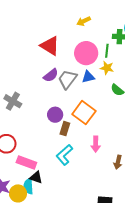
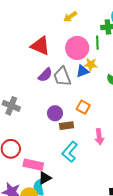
yellow star: (107, 68) -> (91, 64), moved
gray trapezoid: (67, 79) -> (62, 76), turned -50
orange square: (84, 113) -> (83, 107), size x0.6
brown rectangle: (65, 129) -> (67, 126), turned 72
black triangle: (36, 177) -> (45, 178), turned -40

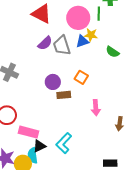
cyan L-shape: (70, 152) -> (64, 143), moved

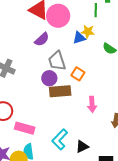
pink circle: (78, 18) -> (58, 16), moved
gray trapezoid: (62, 46) -> (57, 61), moved
brown rectangle: (64, 95) -> (60, 91), size x1.5
black triangle: (39, 146) -> (82, 147), moved

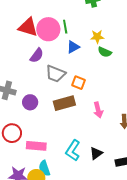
green line: (96, 10) -> (65, 27), moved
yellow star: (88, 32) -> (97, 37), moved
gray trapezoid: (57, 61) -> (56, 74), turned -40
purple circle: (49, 78) -> (30, 102), moved

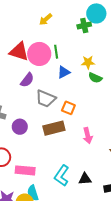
black triangle: (96, 153) -> (85, 179), turned 32

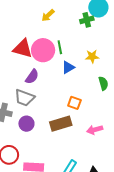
green semicircle: (95, 78) -> (103, 83), moved, turned -128
gray trapezoid: (46, 99) -> (24, 98), moved
pink arrow: (88, 136) -> (95, 130), turned 91

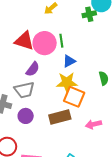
yellow star: (92, 57) -> (67, 82), moved, size x1.5
gray trapezoid: (24, 98) -> (24, 90), turned -35
orange square: (74, 103) -> (74, 97), size x1.5

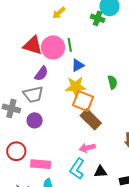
green cross: (89, 14) -> (98, 18), turned 32
brown rectangle: (60, 117) -> (91, 119), moved, turned 60
pink arrow: (93, 124) -> (87, 148), moved

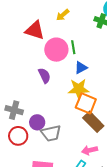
red triangle: (33, 45) -> (35, 30), moved
purple semicircle: (41, 74) -> (44, 76), turned -63
gray trapezoid: (33, 94) -> (51, 133), moved
red circle: (16, 151) -> (18, 136), moved

